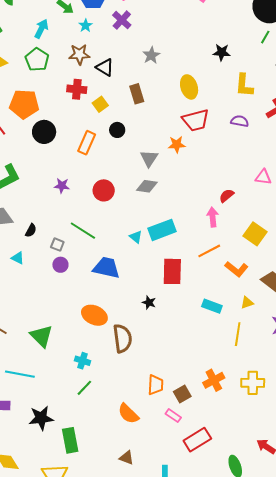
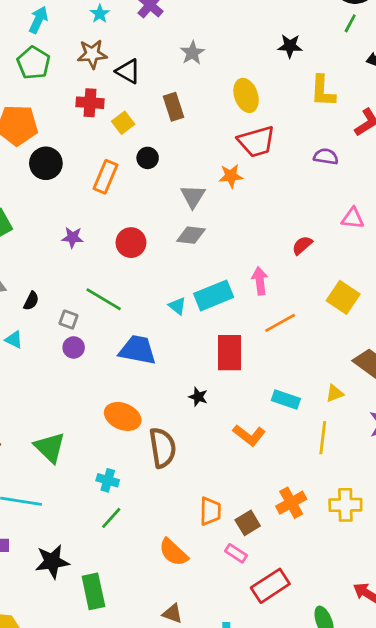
purple semicircle: (240, 121) -> (326, 157), moved
pink arrow: (213, 217) -> (260, 281), moved
orange L-shape: (236, 269) -> (249, 435), moved

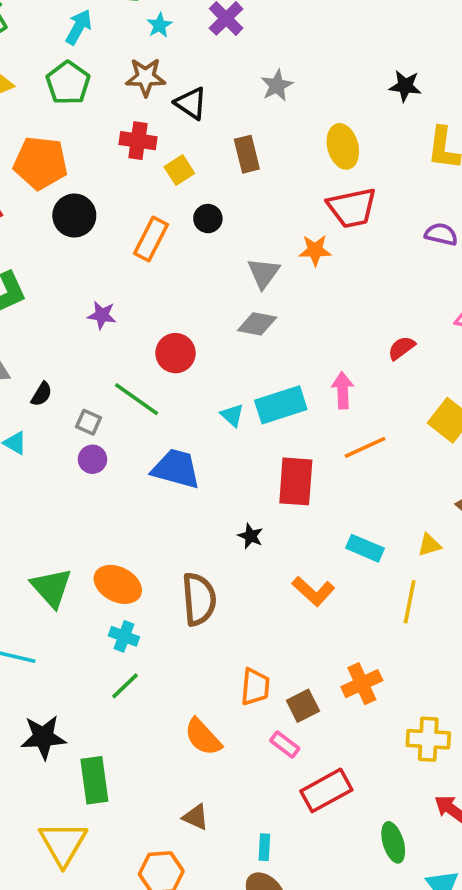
red circle: (131, 243) -> (175, 353), moved
orange ellipse: (123, 416) -> (118, 584), moved
yellow cross: (345, 505) -> (428, 739), moved

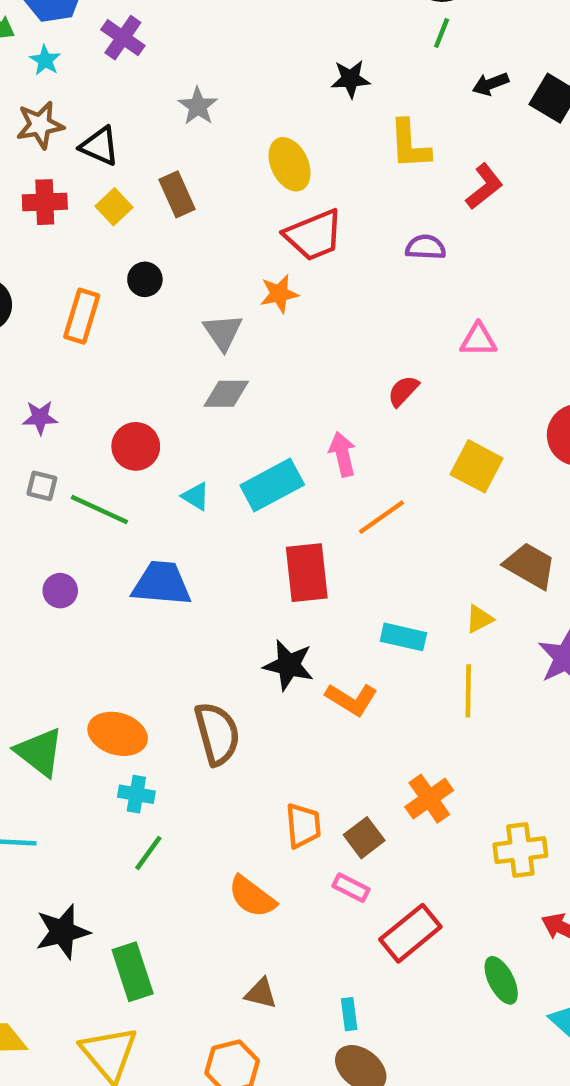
yellow square: (179, 170) -> (114, 207), moved
cyan triangle: (232, 415) -> (196, 496), moved
gray square: (89, 422) -> (42, 486), moved
black star: (251, 536) -> (289, 665), moved, size x1.6

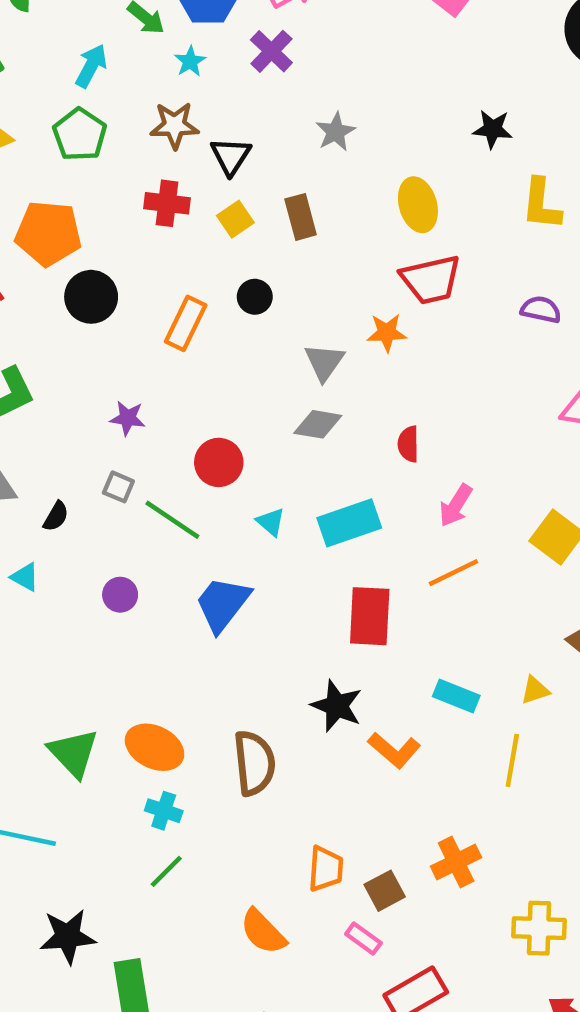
black triangle: (100, 146) -> (231, 156), turned 30
red semicircle: (403, 391) -> (408, 444), moved, turned -52
pink arrow: (342, 454) -> (456, 505), moved, turned -144
blue trapezoid: (162, 584) -> (223, 604), turned -66

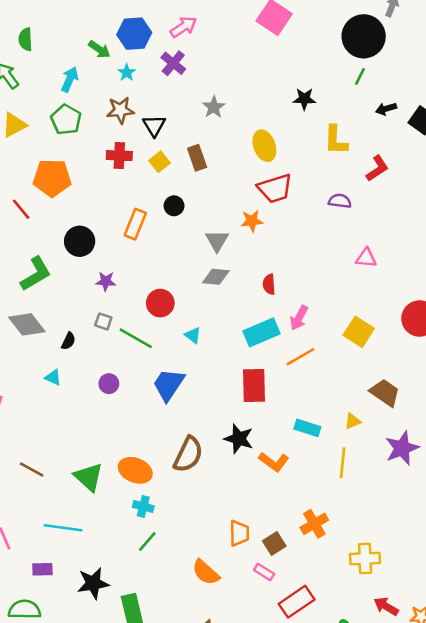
black circle: (91, 297) -> (80, 241), moved
cyan rectangle: (349, 523) -> (261, 332), moved
brown semicircle: (254, 763) -> (188, 454), moved, turned 36

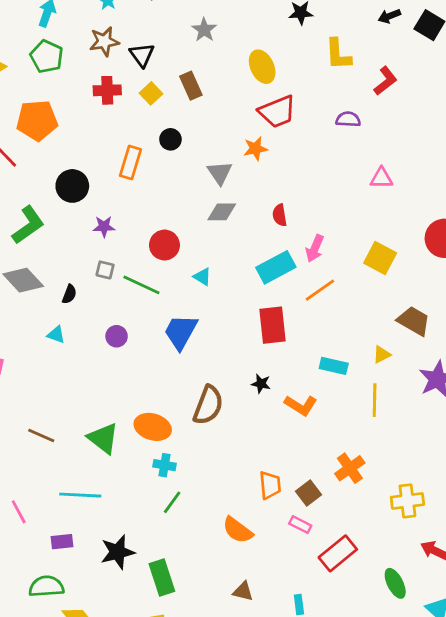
black star: (239, 439) -> (261, 384), size x0.6

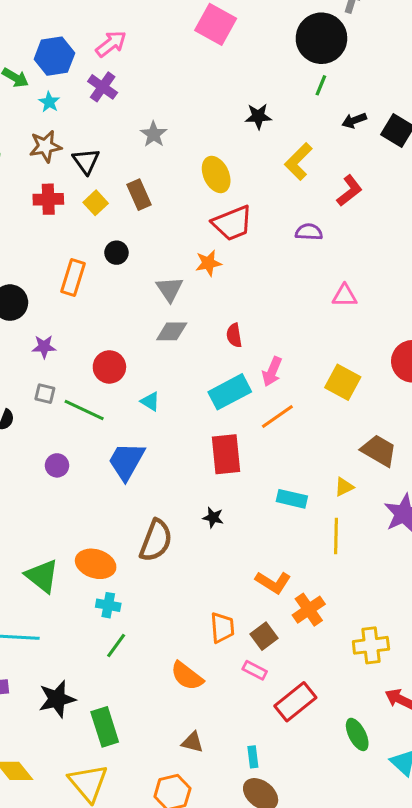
yellow L-shape: (338, 54) -> (298, 162), turned 48
orange L-shape: (301, 405) -> (273, 582), moved

